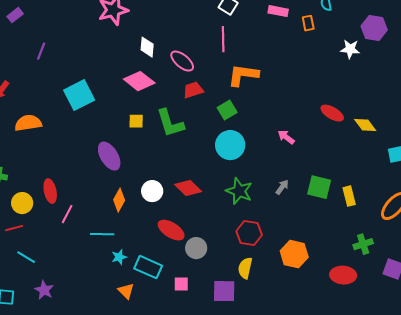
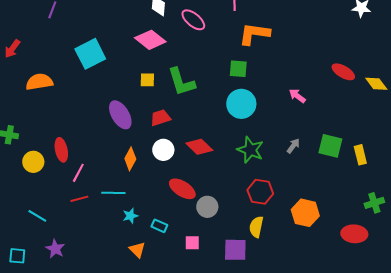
red trapezoid: (193, 90) -> (160, 118), moved
green square: (227, 110) -> (238, 69), turned 36
red line: (14, 228) -> (79, 199), moved
cyan rectangle: (148, 267) -> (159, 226), size x0.6

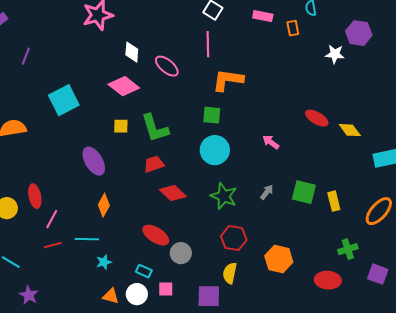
red trapezoid: (160, 118) -> (154, 164), moved
white circle: (163, 150) -> (137, 294), moved
cyan rectangle: (159, 226) -> (144, 271), moved
orange triangle: (137, 250) -> (111, 296), turned -30

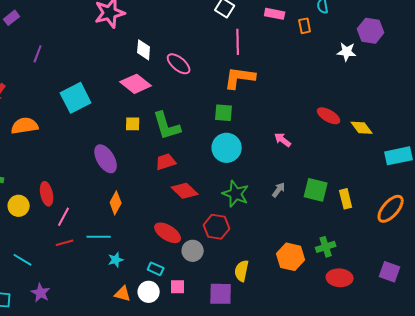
pink line: (208, 44) -> (238, 42), moved
red hexagon: (234, 238) -> (217, 227), moved
green cross: (348, 249) -> (326, 247), moved

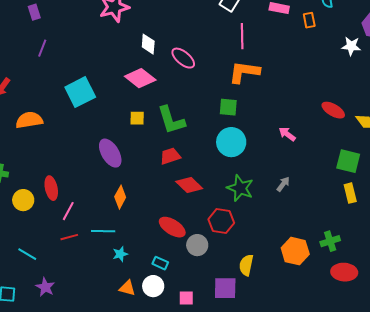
purple rectangle: (12, 18) -> (34, 12), moved, turned -70
green square: (316, 190) -> (348, 161), moved
pink square: (178, 287) -> (186, 298), moved

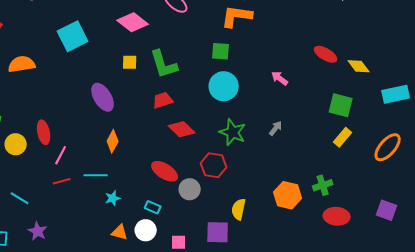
yellow rectangle: (350, 193) -> (343, 137), turned 54

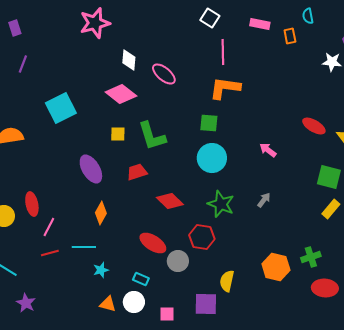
red trapezoid: (163, 100) -> (137, 172), moved

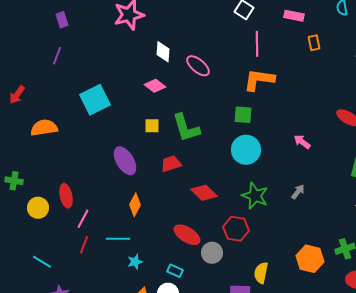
purple rectangle: (15, 28) -> (62, 20), moved
orange rectangle: (290, 36) -> (314, 43), moved
pink diamond: (121, 94) -> (155, 86), size x0.7
red line: (50, 253) -> (84, 245), turned -54

